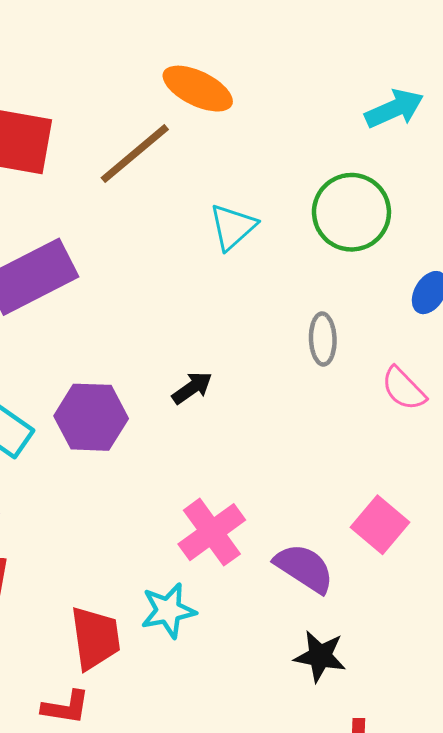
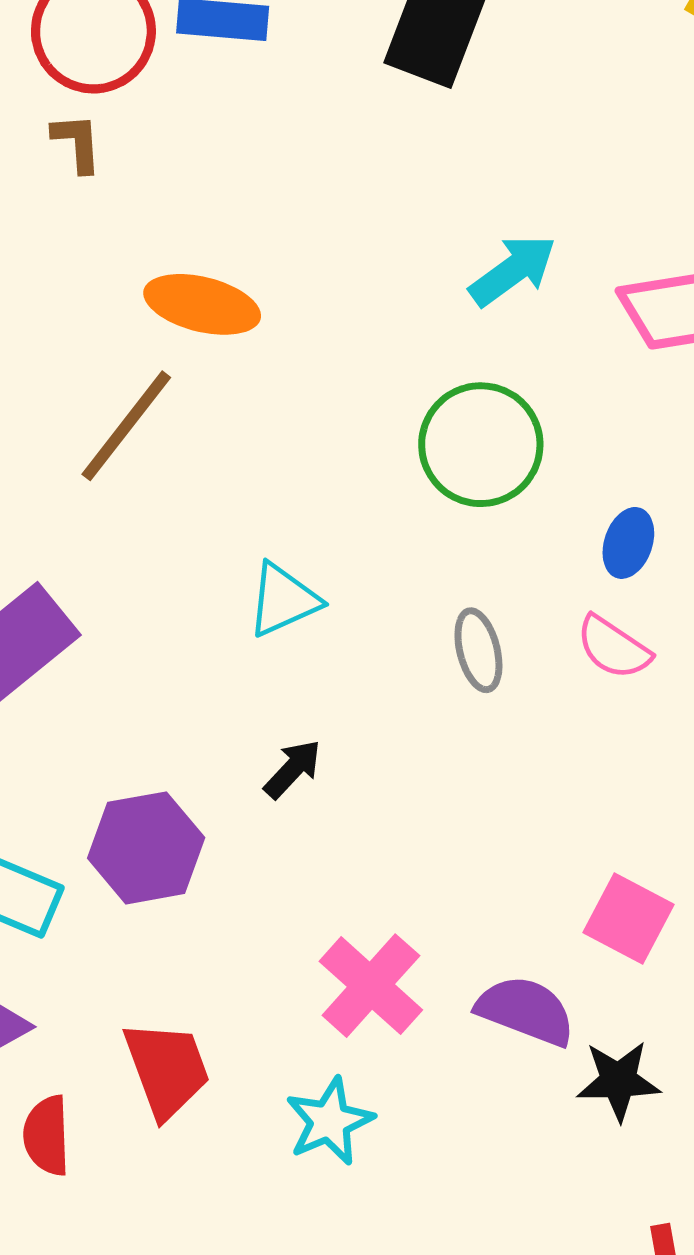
cyan triangle: (233, 227) -> (283, 600), moved, turned 30
pink semicircle: (404, 389) -> (613, 647), moved
red trapezoid: (95, 638) -> (167, 1069), moved
black star: (320, 656) -> (618, 1081), moved

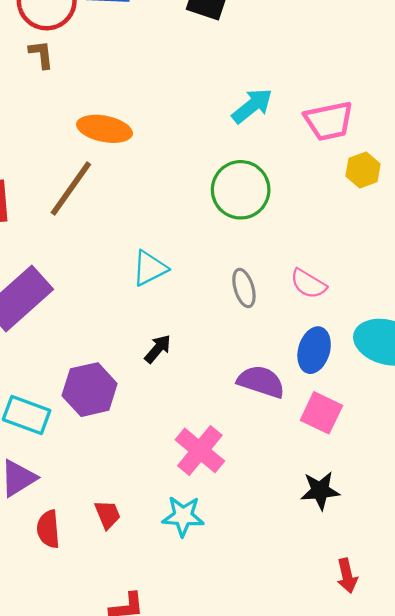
blue ellipse: (628, 543) -> (314, 350), moved, size x1.4
purple semicircle: (526, 1011) -> (261, 382), moved
red trapezoid: (167, 1069) -> (108, 515), moved, size x0.6
cyan star: (330, 1121) -> (183, 516), turned 30

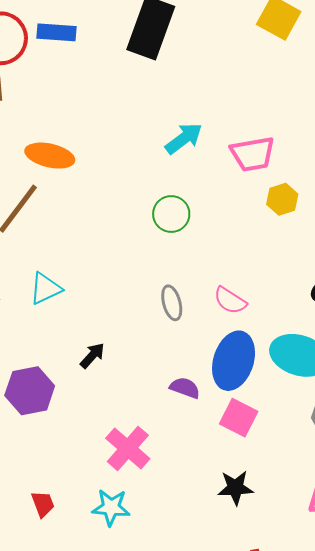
green circle: (241, 190) -> (171, 214), size x0.7
cyan triangle: (150, 268) -> (45, 288), moved
blue ellipse: (314, 350) -> (234, 361), size x1.4
purple semicircle: (261, 382) -> (185, 388), size x0.7

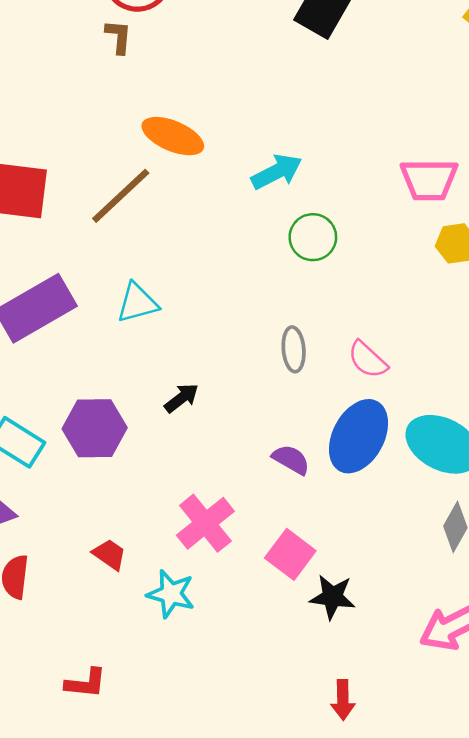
cyan arrow: (184, 138) -> (277, 172), moved
pink square: (239, 418) -> (290, 554), moved
red trapezoid: (43, 504) -> (109, 554), moved, turned -44

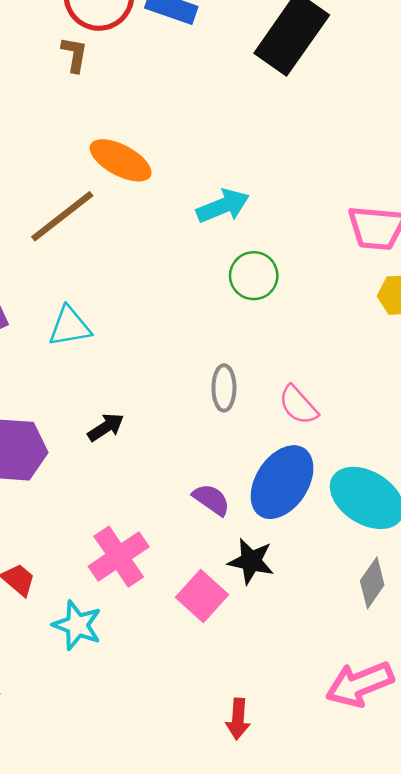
black star: (332, 597) -> (251, 561), moved
red arrow: (343, 700) -> (238, 719), moved

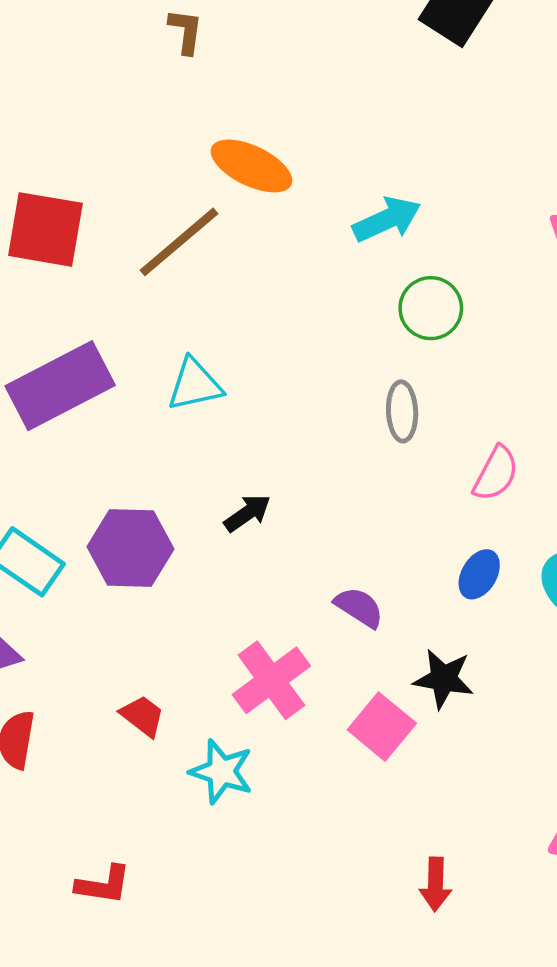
gray ellipse: (224, 388) -> (402, 411), moved
pink semicircle: (298, 405) -> (496, 473), turned -108
blue ellipse: (282, 482) -> (479, 574), size x0.5
purple semicircle: (211, 500) -> (359, 607), moved

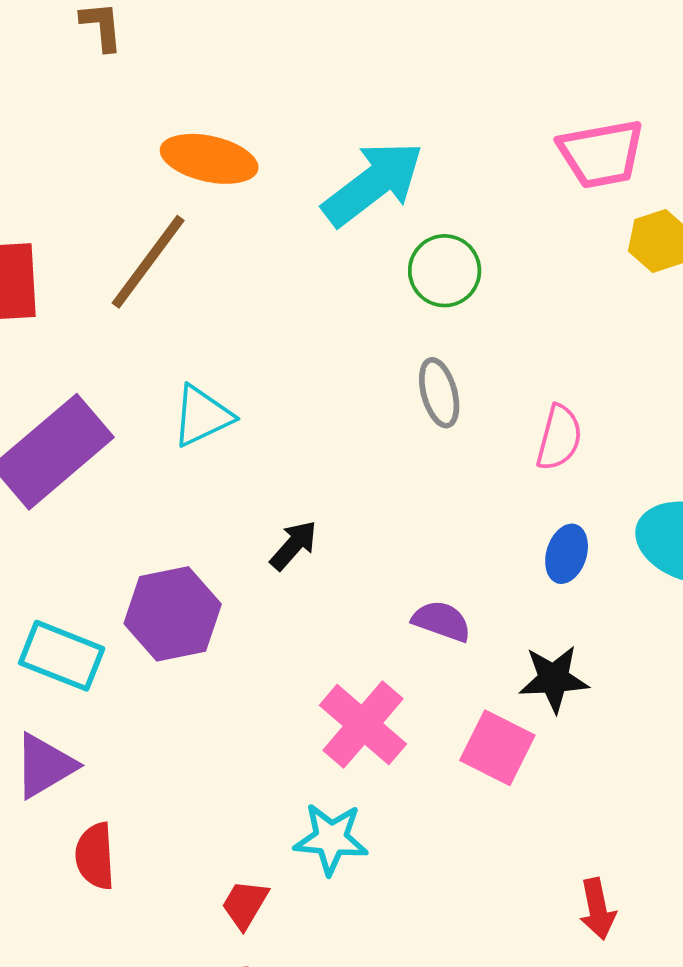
cyan arrow: (387, 219) -> (373, 184), size x1.4
red trapezoid: (143, 716) -> (245, 904), moved, turned -84

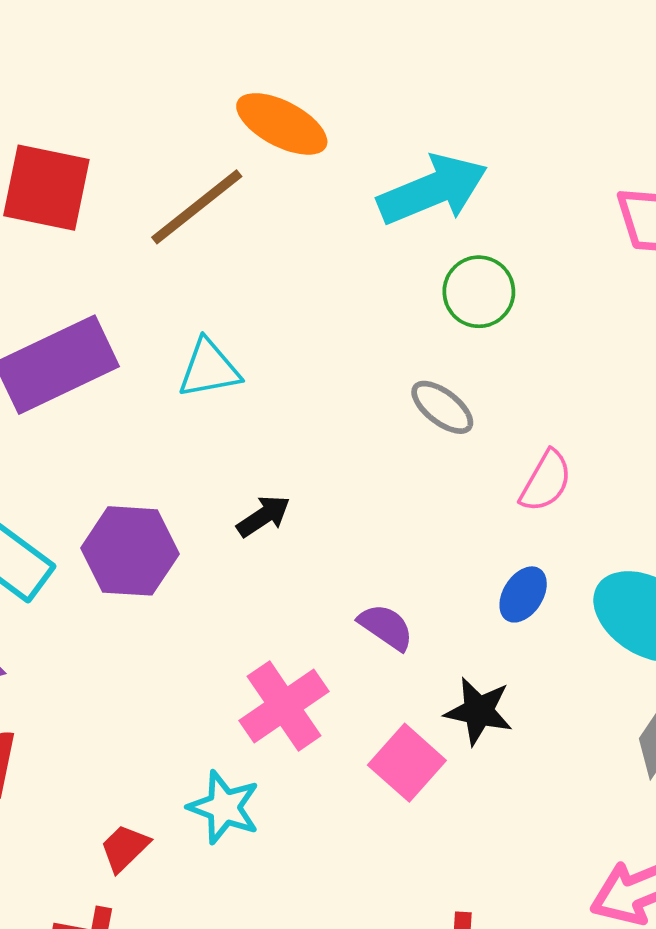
gray ellipse: (439, 393) -> (442, 407), turned -52

